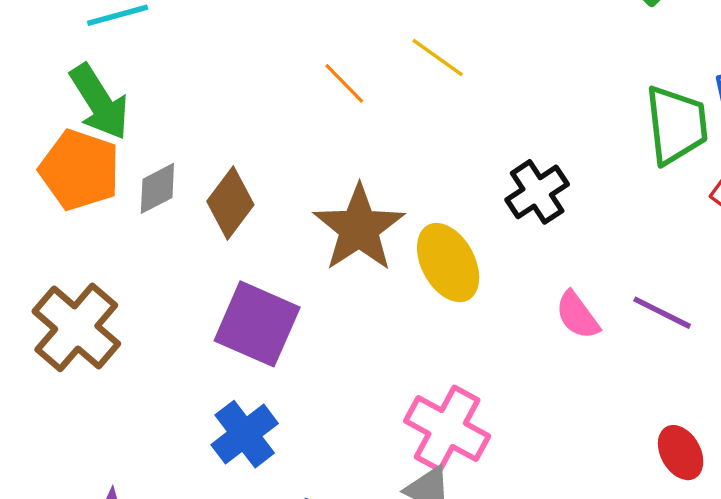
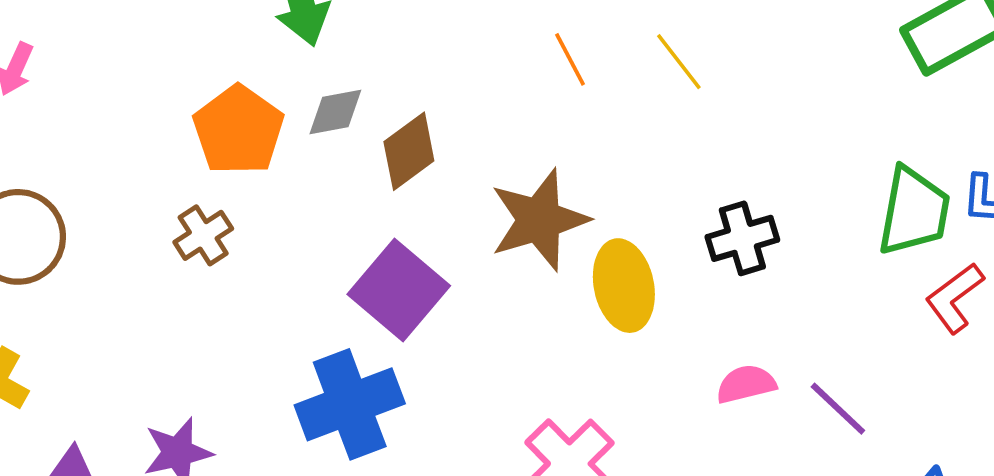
orange pentagon: (80, 170) -> (238, 130), moved
pink semicircle: (577, 315) -> (746, 384), turned 96
brown cross: (76, 327) -> (203, 235), size x0.6
blue cross: (245, 434) -> (350, 404), size x1.4

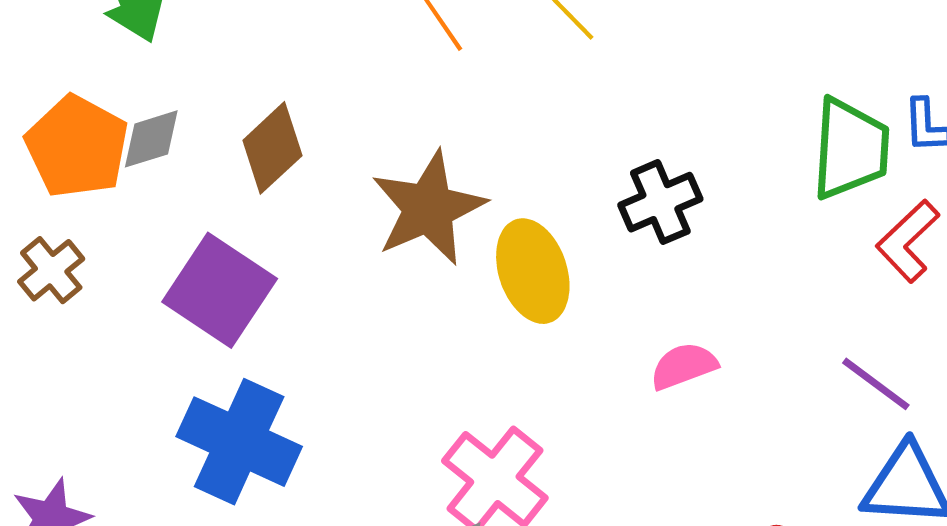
gray diamond: (335, 112) -> (151, 139), moved
purple square: (399, 290) -> (220, 290), moved
blue cross: (350, 404) -> (239, 442), turned -38
purple line: (838, 409) -> (876, 384), moved

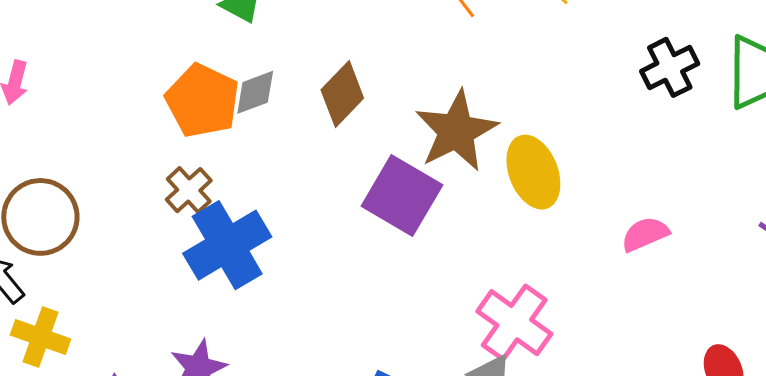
black cross: (660, 202) -> (670, 67), moved
purple square: (220, 290) -> (402, 195), moved
blue cross: (239, 442) -> (227, 245), moved, turned 38

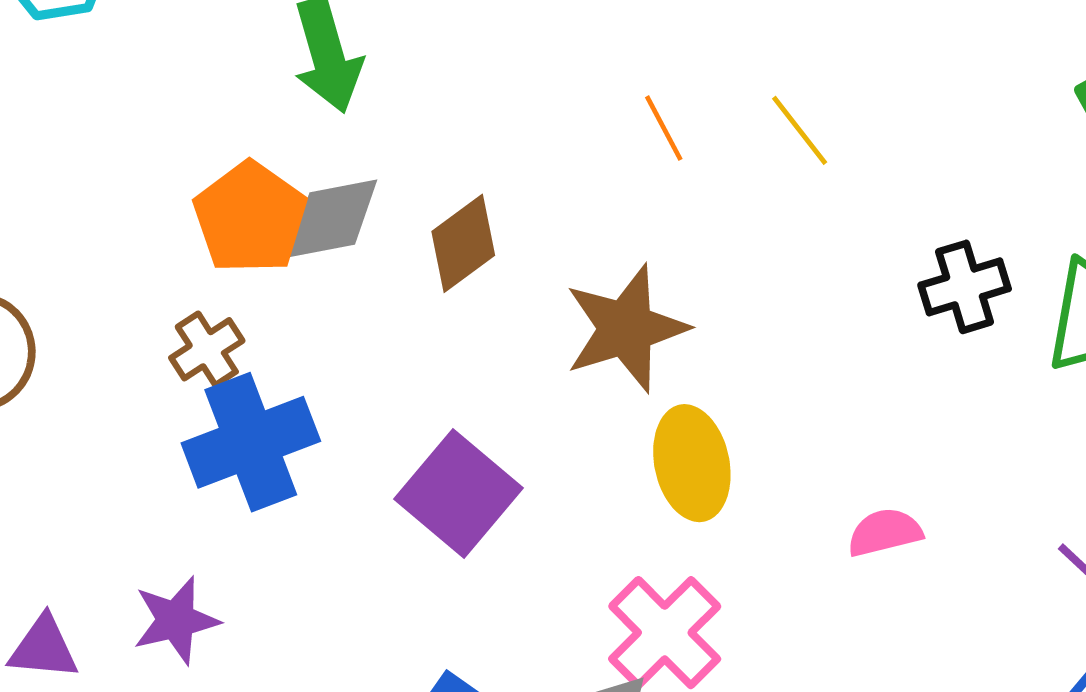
gray diamond: (255, 92) -> (332, 219), size x1.4
yellow ellipse: (533, 172) -> (692, 463), moved
purple square: (402, 195) -> (459, 493), moved

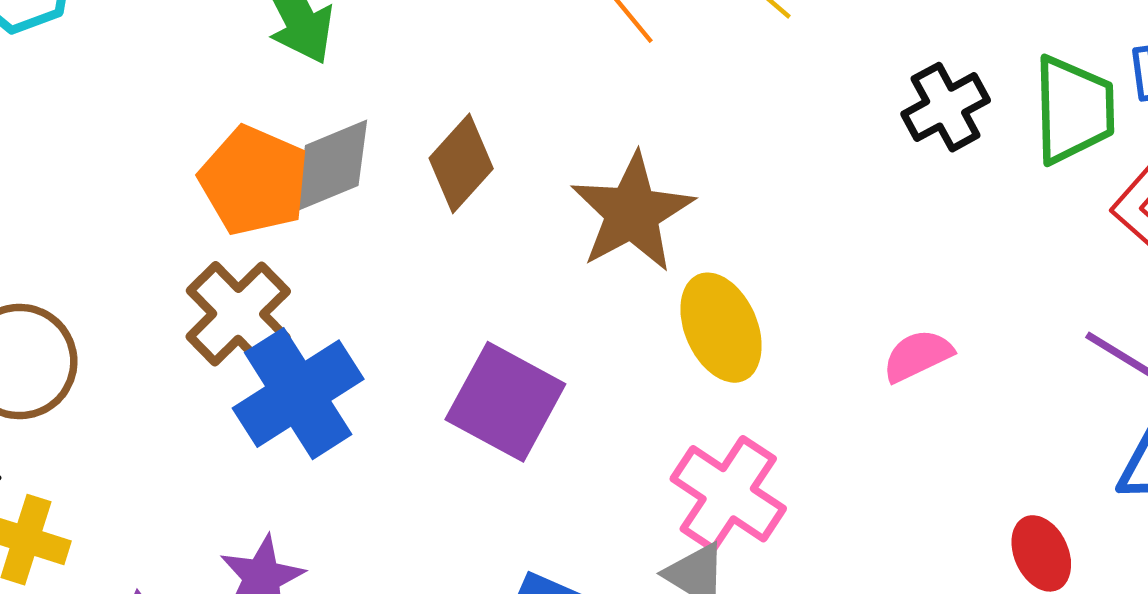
brown cross: (207, 349) -> (238, 314), size x1.5

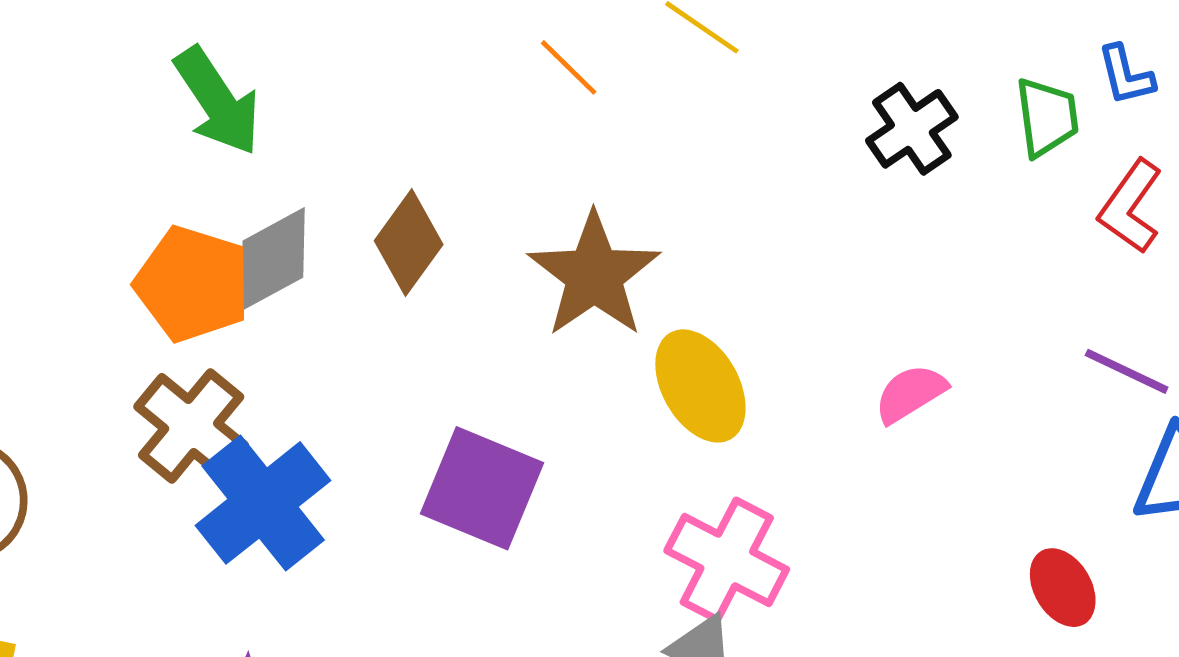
green trapezoid: (1074, 110) -> (1047, 117), size x0.7

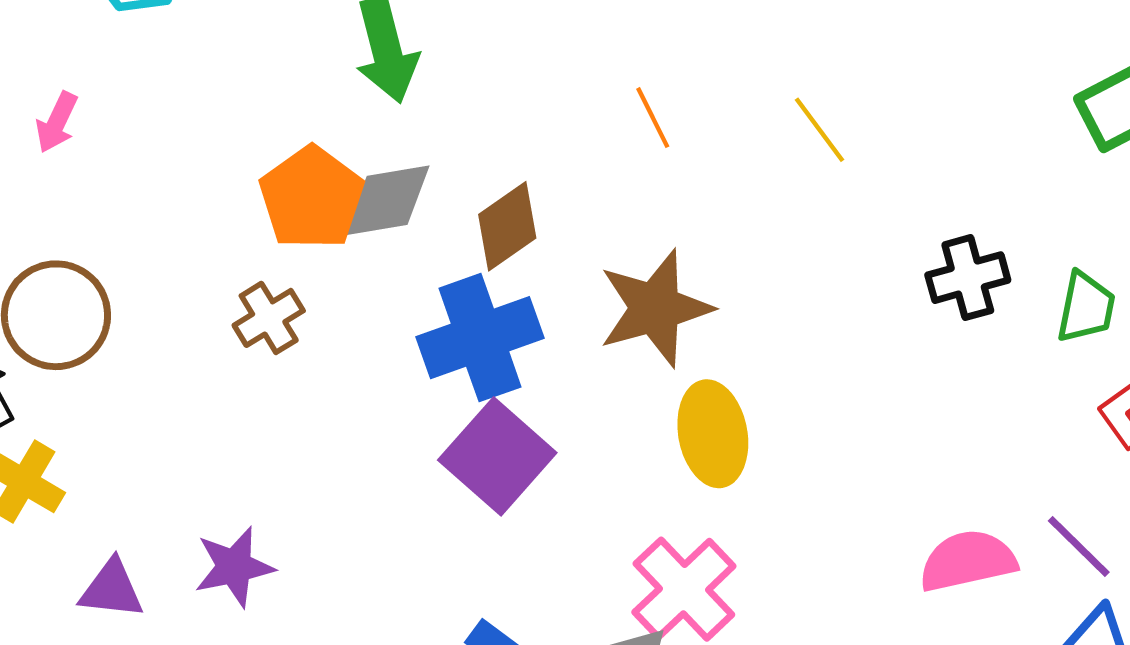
orange line: (569, 67) -> (653, 118), moved
pink semicircle: (910, 393) -> (968, 561), moved, size x1.4
brown cross: (191, 426) -> (269, 318), size x0.7
blue cross: (263, 503) -> (480, 338), moved

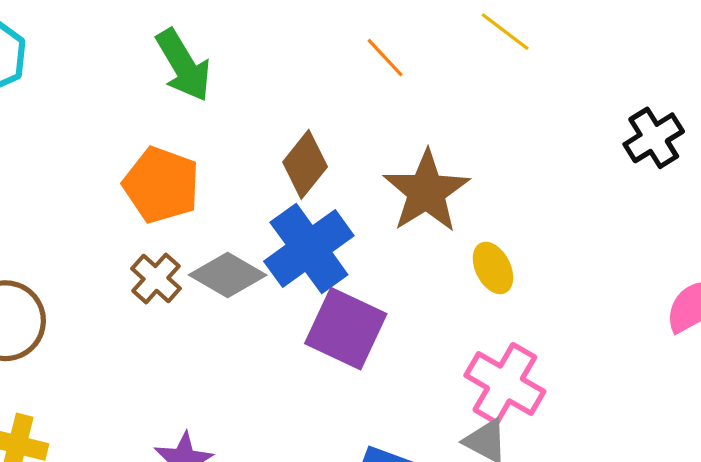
gray diamond: (387, 200) -> (228, 275), moved, turned 56
black cross: (968, 278) -> (654, 138), moved
yellow ellipse: (713, 434) -> (493, 268), size x0.7

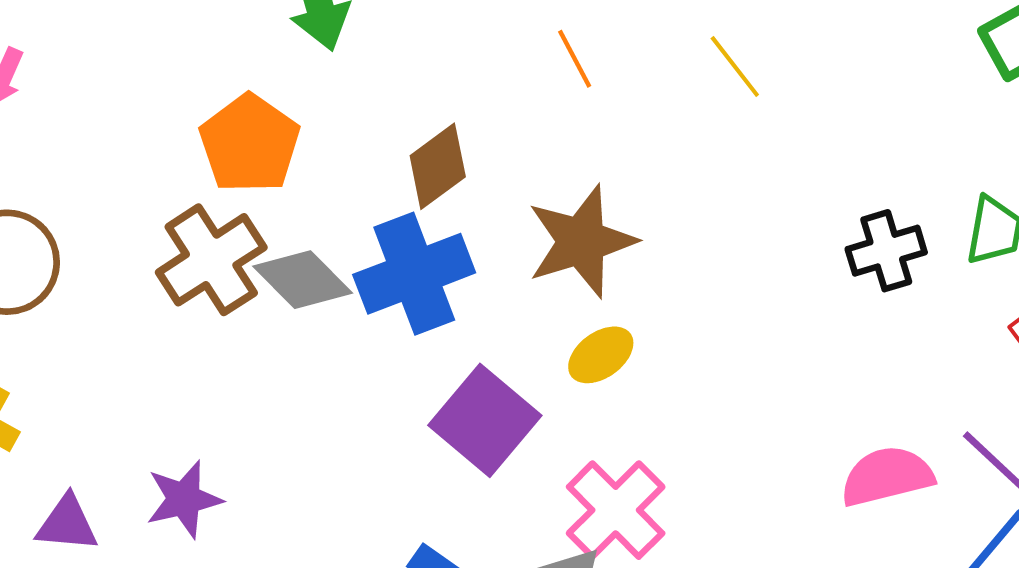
yellow ellipse: (493, 268) -> (601, 355), moved, turned 66
brown cross: (156, 278) -> (211, 260), size x1.6
purple square: (346, 329) -> (485, 420), moved

